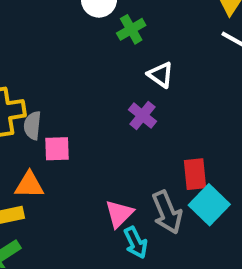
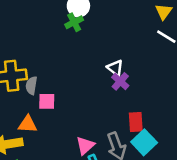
green cross: (131, 29) -> (74, 22), moved
white triangle: (161, 75) -> (115, 68), moved
purple cross: (142, 115) -> (120, 81), moved

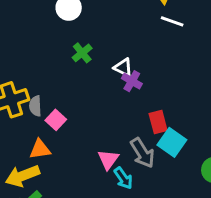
green cross: (74, 22) -> (82, 53), moved
pink square: (47, 101) -> (56, 120), turned -36

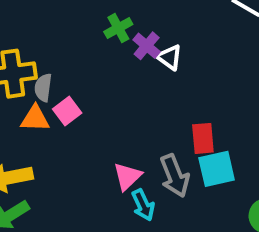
purple cross: (132, 81) -> (147, 46), moved
cyan square: (172, 142) -> (217, 169), turned 32
orange triangle: (40, 149) -> (35, 119), moved

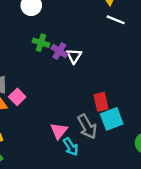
green cross: (118, 28) -> (41, 43), turned -35
white triangle: (169, 57) -> (74, 56), turned 35

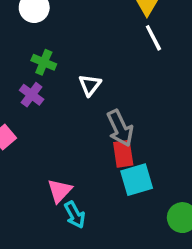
white line: (116, 20) -> (153, 38), turned 36
purple cross: (59, 51) -> (32, 95), moved
gray arrow: (87, 127) -> (120, 128), moved

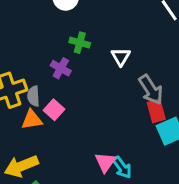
purple cross: (32, 95) -> (61, 68), moved
pink triangle: (60, 191) -> (105, 162), moved

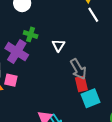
purple cross: (61, 68) -> (17, 52), size x1.6
pink square: (54, 110) -> (11, 80), turned -32

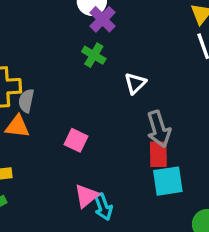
purple cross: (17, 52) -> (103, 19), moved, size x0.7
pink square: (11, 80) -> (76, 140), moved

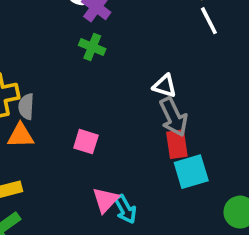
white triangle: (135, 83) -> (165, 86), moved, turned -50

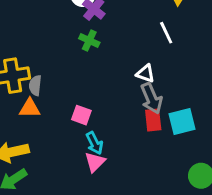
white line: (209, 21) -> (166, 33), moved
cyan square: (191, 172) -> (182, 121), moved
cyan arrow: (125, 209) -> (94, 143), moved

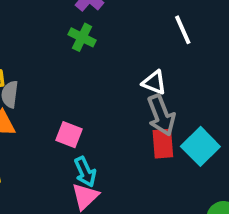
cyan square: (182, 121) -> (200, 146), turned -32

